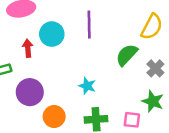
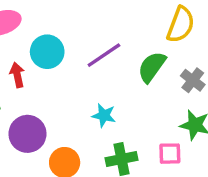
purple line: (89, 25) -> (104, 55), moved, turned 64

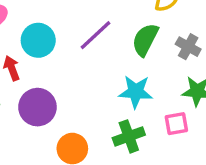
cyan star: (104, 115) -> (136, 92), moved, size x1.4
purple circle: (28, 134) -> (37, 107), moved

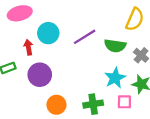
green semicircle: (145, 40) -> (115, 46), turned -120
cyan star: (136, 92) -> (115, 78), moved, turned 30

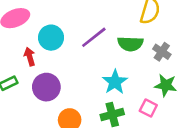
cyan star: (115, 78) -> (115, 82), moved
pink square: (124, 102) -> (148, 108), turned 32

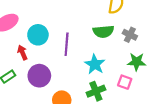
purple line: (94, 37) -> (67, 44), moved, turned -40

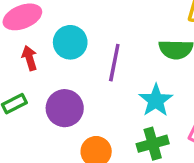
red arrow: (22, 53) -> (30, 58), moved

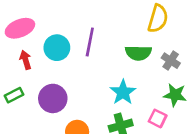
purple line: (114, 63) -> (90, 42), moved

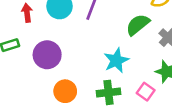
green semicircle: (138, 53) -> (138, 25), turned 130

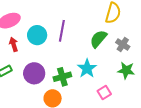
green cross: (109, 92) -> (62, 77), moved
pink square: (146, 92) -> (104, 93), moved, turned 32

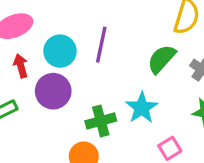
purple circle: (34, 73) -> (53, 91), moved

